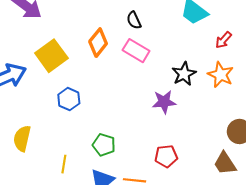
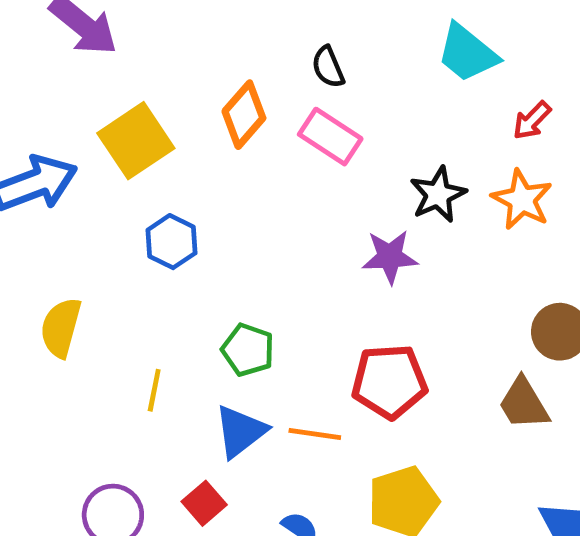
red pentagon: (166, 156) -> (389, 381), size x1.4

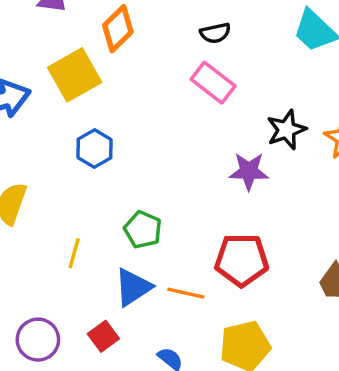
black semicircle: (328, 67) -> (215, 33), turned -84
orange diamond: (244, 115) -> (118, 29), moved

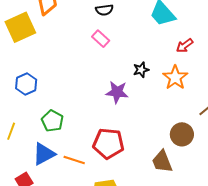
pink rectangle: (213, 83) -> (101, 39), size x0.7
black star: (286, 130) -> (141, 70), size x0.7
blue hexagon: (94, 149) -> (26, 84), moved

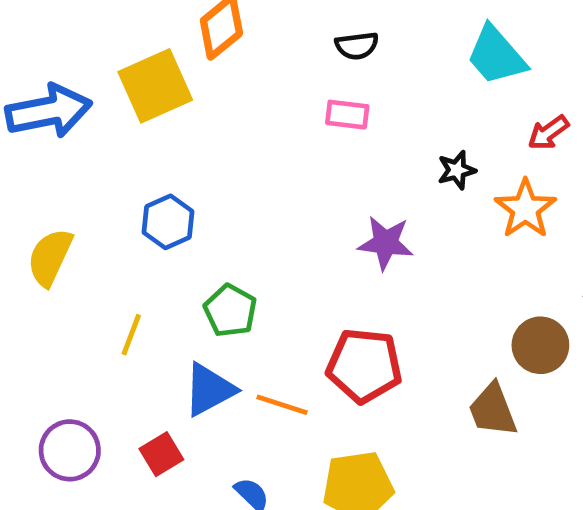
pink rectangle: (101, 39) -> (347, 115), turned -36
black star: (141, 70) -> (457, 170), moved

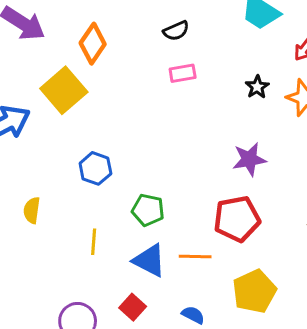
purple star: (386, 243) -> (249, 159), moved
yellow semicircle: (50, 257) -> (32, 210), size x0.7
blue triangle: (209, 390) -> (149, 260), turned -48

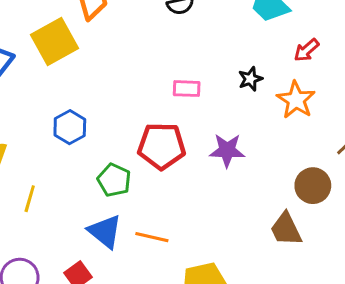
pink rectangle: (183, 73) -> (187, 89), moved
red pentagon: (237, 219) -> (162, 146), moved
yellow line: (94, 242) -> (30, 199), moved

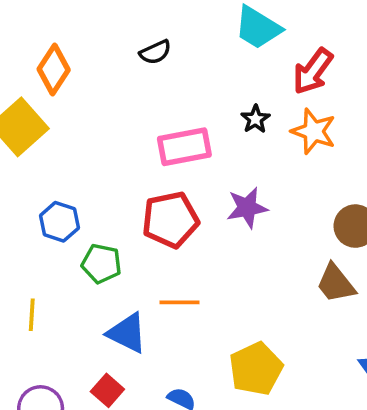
red arrow: (307, 50) -> (313, 71), size x1.5
pink rectangle: (187, 89) -> (184, 147), size x1.6
green pentagon: (114, 180) -> (101, 264), moved
orange line: (152, 237) -> (180, 302), moved

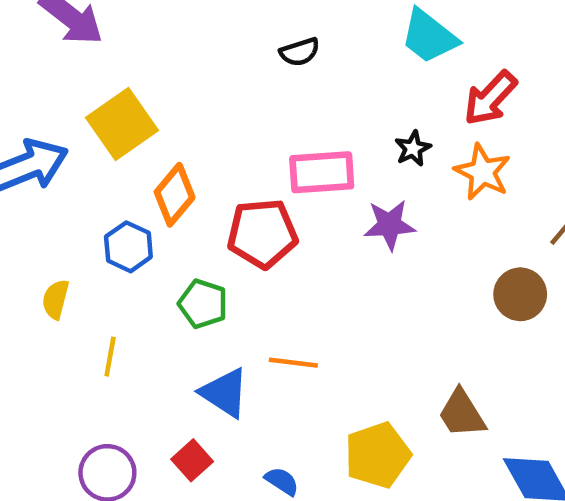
orange diamond: (54, 69) -> (175, 195), moved
purple star: (247, 208) -> (390, 225), moved
red pentagon: (170, 220) -> (262, 234), moved
blue hexagon: (59, 222) -> (128, 247), moved
brown trapezoid: (336, 283) -> (462, 414), moved

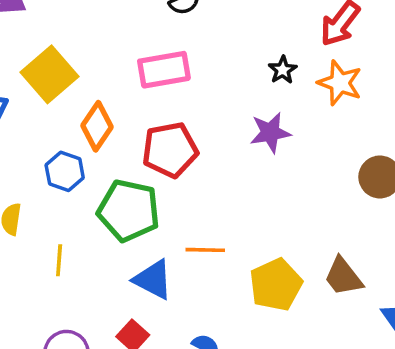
pink rectangle: (322, 172) -> (164, 70), moved
green pentagon: (203, 304) -> (129, 211), size x1.6
yellow pentagon: (378, 455) -> (276, 285), moved

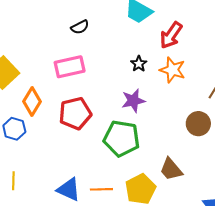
green pentagon: (129, 211) -> (122, 138), moved
orange line: (205, 250) -> (101, 189), moved
brown trapezoid: (343, 277) -> (171, 169), moved

